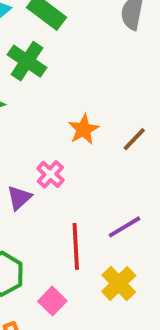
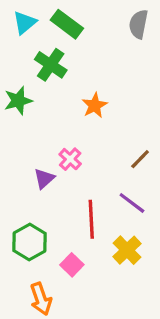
orange star: (84, 129) -> (95, 105), moved
brown line: (134, 139) -> (140, 159), moved
purple line: (125, 227) -> (132, 203), turned 68

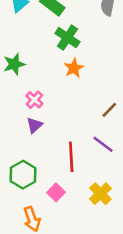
green cross: (51, 65) -> (67, 38), moved
pink cross: (70, 159) -> (34, 100), moved
yellow cross: (127, 250) -> (100, 194), moved

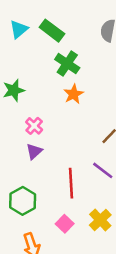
pink square: (56, 192) -> (65, 224), moved

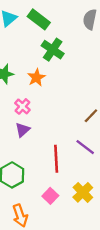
orange star: (74, 94) -> (36, 77), moved

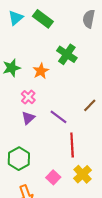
green cross: (53, 50) -> (67, 54), moved
purple line: (85, 147) -> (59, 117), moved
red line: (56, 159) -> (72, 145), moved

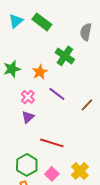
gray semicircle: (89, 19) -> (86, 32), moved
purple line: (59, 117) -> (57, 94), moved
red line: (72, 145) -> (52, 143), moved, turned -70
green hexagon: (19, 159) -> (27, 165), moved

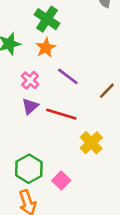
green cross: (65, 56) -> (47, 19), moved
red line: (52, 143) -> (61, 114), moved
yellow cross: (80, 171) -> (91, 143), moved

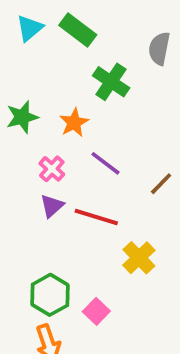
green cross: (47, 19) -> (111, 82), moved

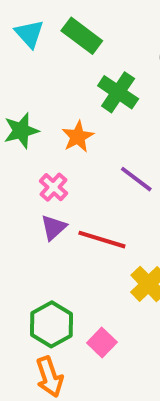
cyan triangle: (30, 28) -> (29, 34), turned -32
purple line: (106, 163) -> (136, 179), moved

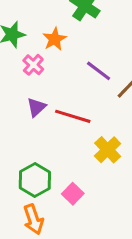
pink cross: (53, 187) -> (33, 65), moved

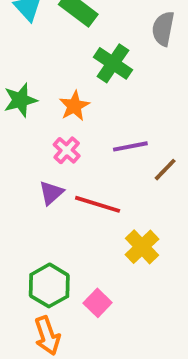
pink cross: (33, 65) -> (67, 150), moved
purple line: (99, 71) -> (130, 146), turned -48

